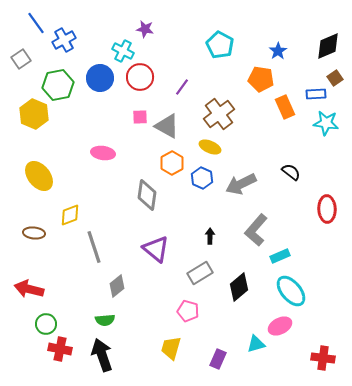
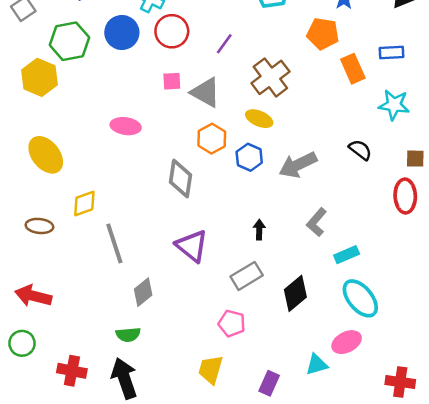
brown square: (335, 78) -> (415, 159), moved, turned 35
cyan star: (326, 123) -> (394, 105), moved
gray L-shape: (256, 230) -> (317, 222), size x0.7
green circle: (46, 324) -> (22, 343), moved

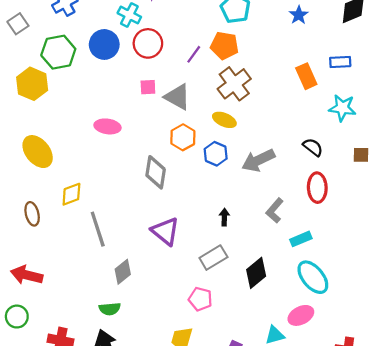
orange pentagon: (323, 34) -> (224, 46), moved
red ellipse: (405, 196) -> (317, 188), moved
brown ellipse: (39, 226) -> (32, 214), turned 70

